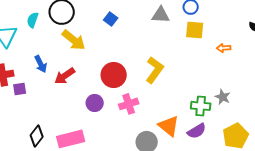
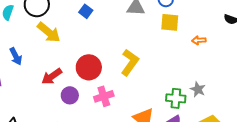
red arrow: (65, 76) -> (52, 76), moved

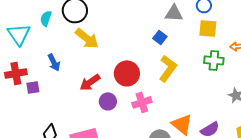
blue square: (86, 11) -> (160, 37), moved
green cross: (176, 98) -> (214, 60), moved

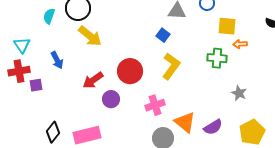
yellow square: (208, 28) -> (227, 26), moved
cyan triangle: (19, 34) -> (22, 45), moved, size x0.7
pink cross: (142, 102) -> (155, 105), moved

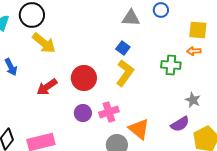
yellow square: (227, 26) -> (198, 30), moved
blue square: (163, 35) -> (123, 48), moved
purple circle: (111, 99) -> (83, 113), moved
purple semicircle: (213, 127) -> (180, 124), moved

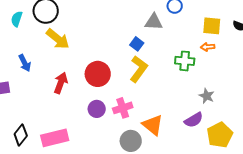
gray triangle: (131, 18) -> (154, 22), moved
red arrow: (47, 87) -> (61, 83), turned 145

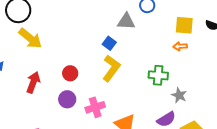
green cross: (185, 61) -> (158, 75), moved
red circle: (98, 74) -> (70, 73), size x0.6
purple circle: (97, 109) -> (67, 99), moved

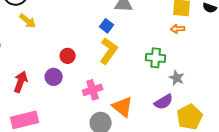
yellow arrow: (30, 38) -> (28, 21), size x0.7
red arrow: (33, 82) -> (21, 82), moved
purple circle: (67, 99) -> (54, 77), moved

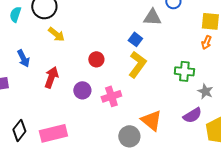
orange arrow: (178, 29) -> (206, 42), turned -64
red circle: (68, 56) -> (96, 59), moved
red arrow: (21, 82) -> (51, 77), moved
pink cross: (93, 90) -> (111, 96), moved

